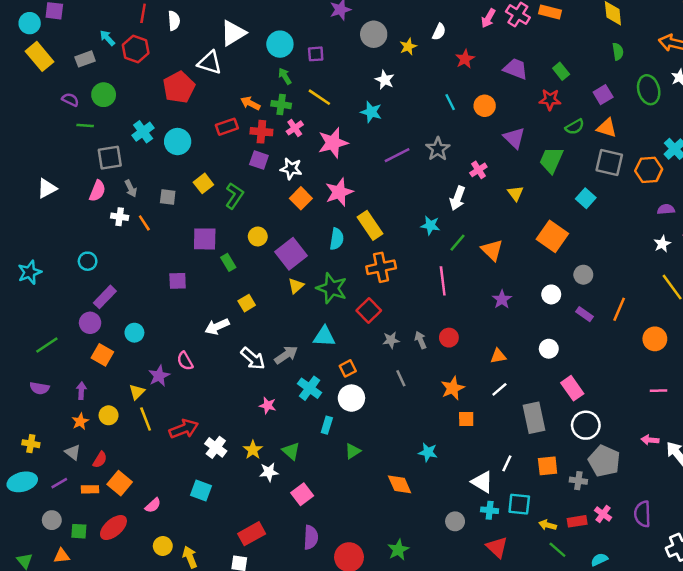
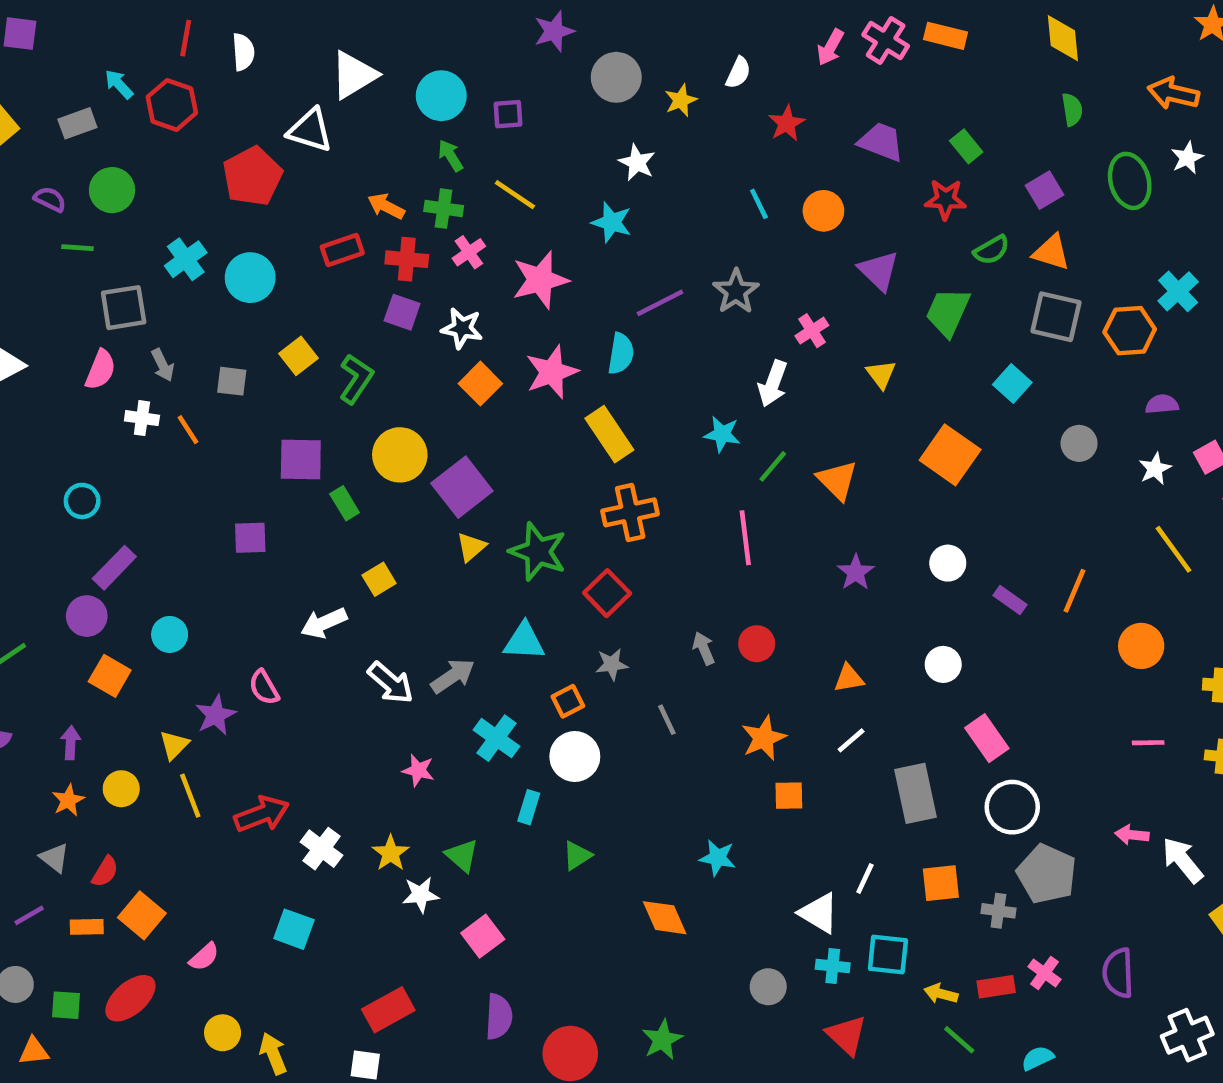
yellow circle: (258, 236) -> (400, 455), size x1.5
cyan semicircle: (337, 239) -> (621, 354), moved
gray circle: (583, 275) -> (1079, 443), moved
gray star: (391, 340) -> (612, 664), moved

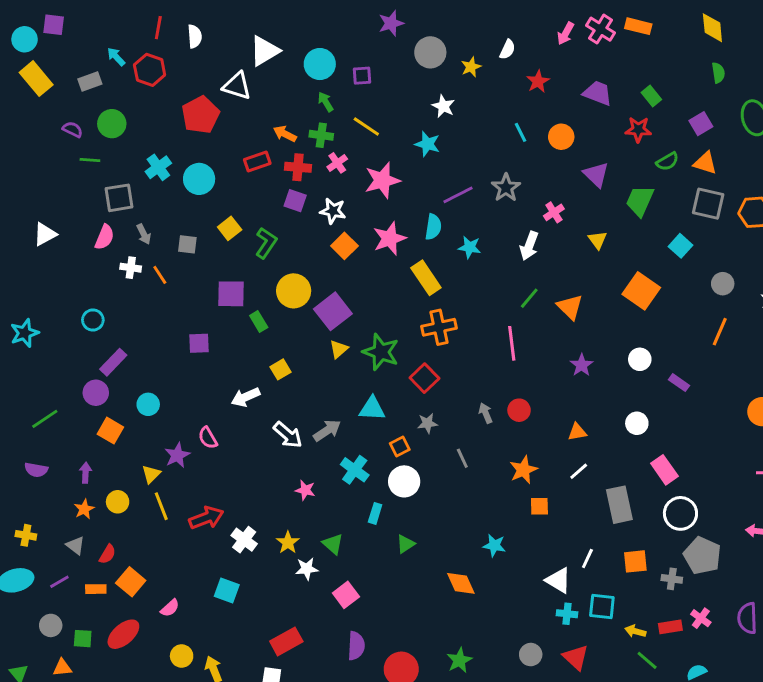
cyan star: (722, 434) -> (470, 247), moved
orange line: (1074, 591) -> (720, 332), moved
gray circle: (768, 987) -> (531, 655), moved

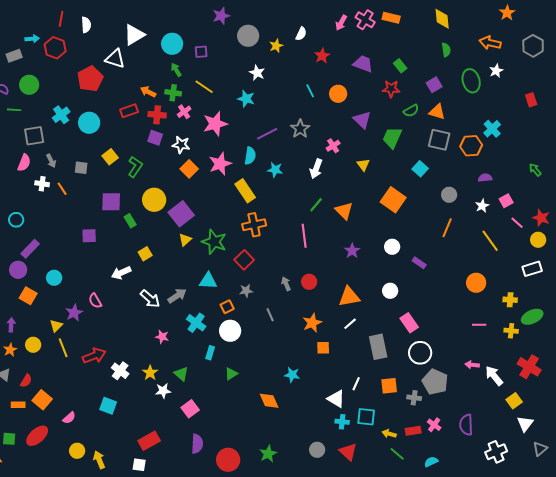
cyan arrow: (116, 57) -> (32, 39), turned 128
orange triangle: (577, 432) -> (349, 297), size x1.6

